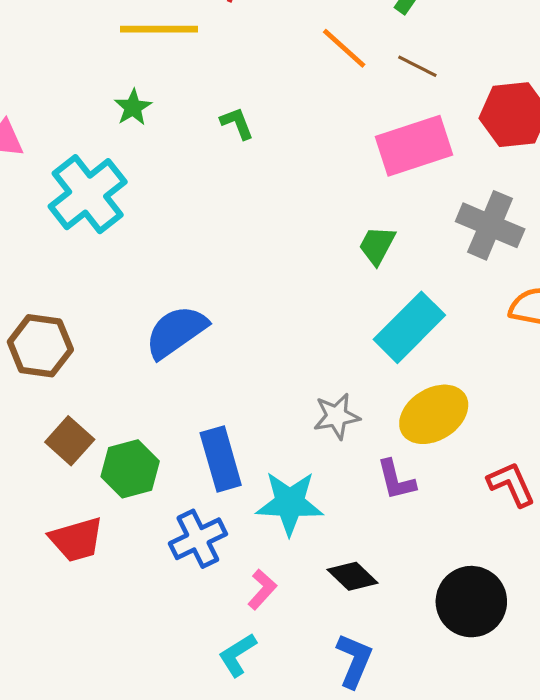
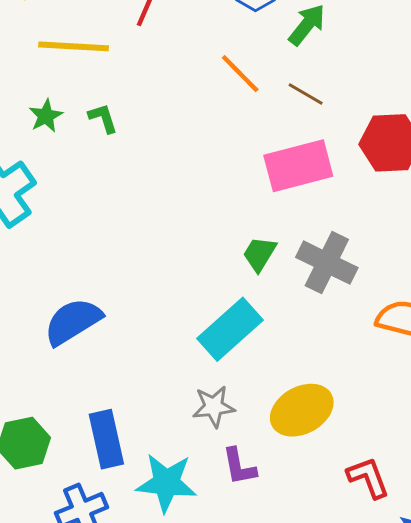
green L-shape: (237, 123) -> (103, 118), moved
gray cross: (490, 225) -> (327, 263), moved
cyan rectangle: (409, 327) -> (230, 329), moved
purple L-shape: (396, 480) -> (239, 466), moved

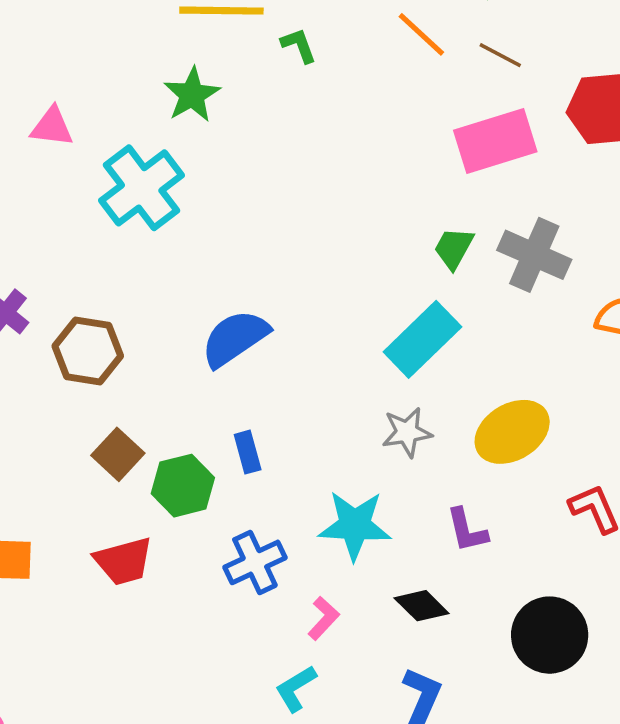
green star: (46, 116) -> (192, 95), size x1.4
green L-shape: (103, 118) -> (299, 45), moved
blue rectangle: (106, 439) -> (248, 452), moved, size x0.6
purple L-shape: (239, 466) -> (467, 530), moved

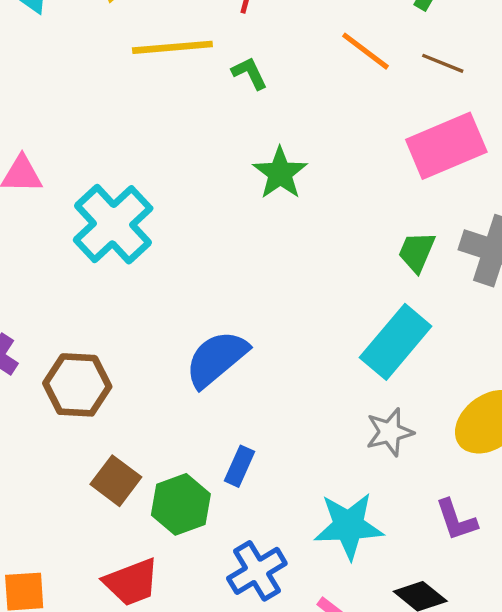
green star: (192, 95) -> (280, 173), moved
blue rectangle: (248, 452) -> (239, 466), turned 45

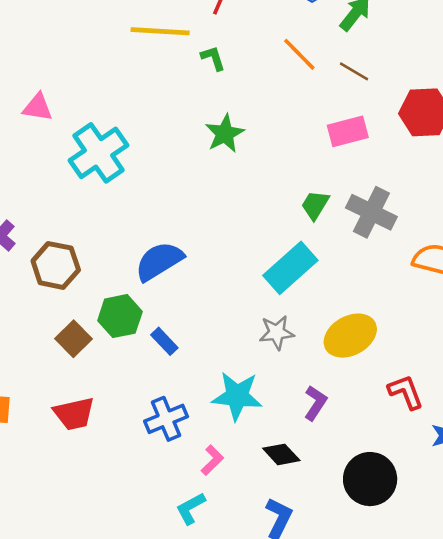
pink rectangle: (446, 146) -> (348, 131), size x0.7
blue rectangle: (239, 466) -> (164, 341), turned -76
green hexagon: (181, 504) -> (120, 316), moved
purple L-shape: (456, 520) -> (315, 403), turned -136

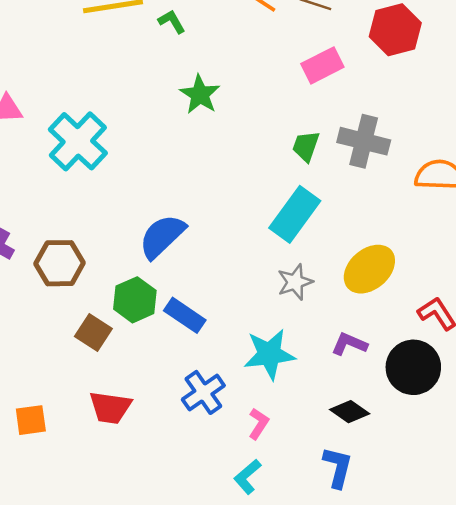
blue rectangle: (164, 341) -> (185, 315), size x1.4
purple L-shape: (315, 403) -> (349, 344), turned -88
red trapezoid: (74, 414) -> (110, 407), turned 33
black diamond: (281, 454) -> (350, 412), moved
black circle: (370, 479) -> (413, 367), moved

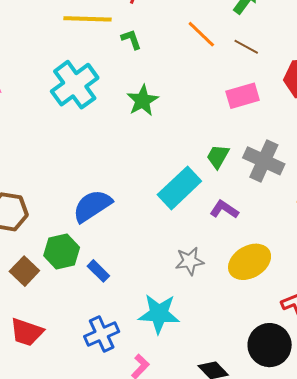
cyan cross: (78, 141) -> (75, 85), moved
cyan rectangle: (295, 214) -> (179, 188), moved
blue rectangle: (185, 315) -> (98, 271), size x0.7
purple L-shape: (349, 344) -> (224, 209), moved

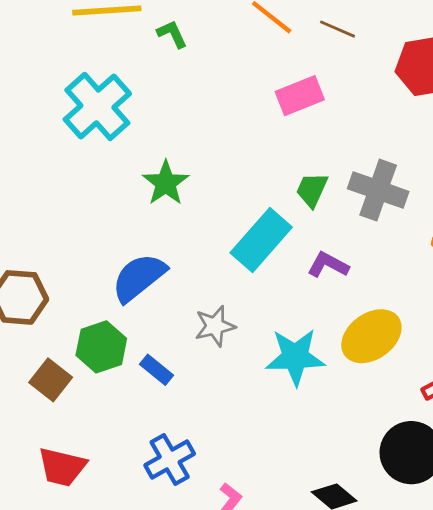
pink rectangle: (243, 96) -> (300, 96), moved
green star: (143, 100) -> (166, 183), moved
gray star: (190, 261) -> (215, 326), moved
cyan star: (159, 314) -> (295, 357), moved

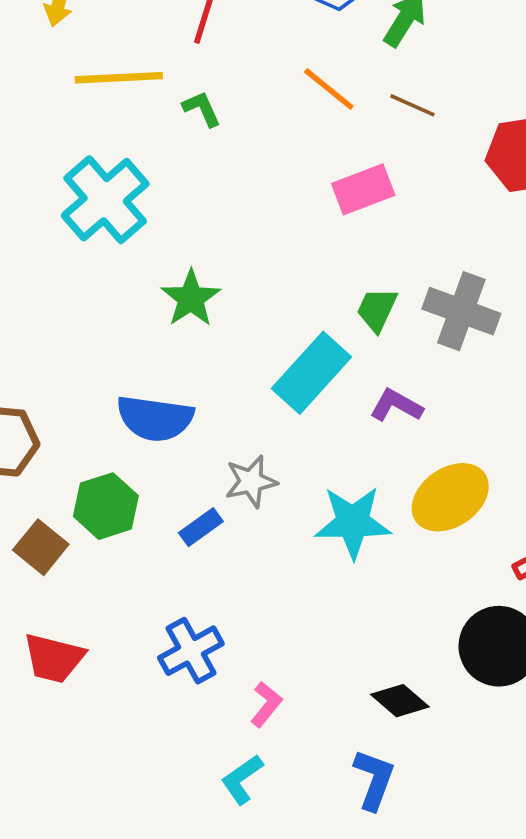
blue semicircle: (139, 278) -> (155, 418), turned -134
blue rectangle: (156, 370) -> (201, 527), moved, turned -76

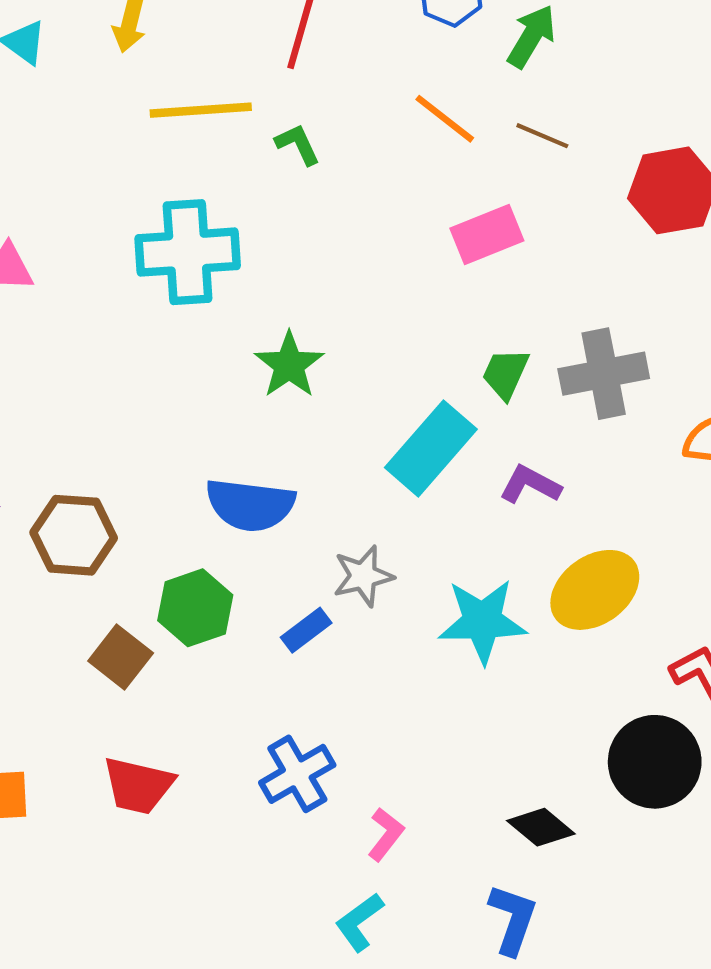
cyan cross: (105, 200) -> (188, 252), turned 38
gray cross: (461, 311) -> (604, 374), turned -30

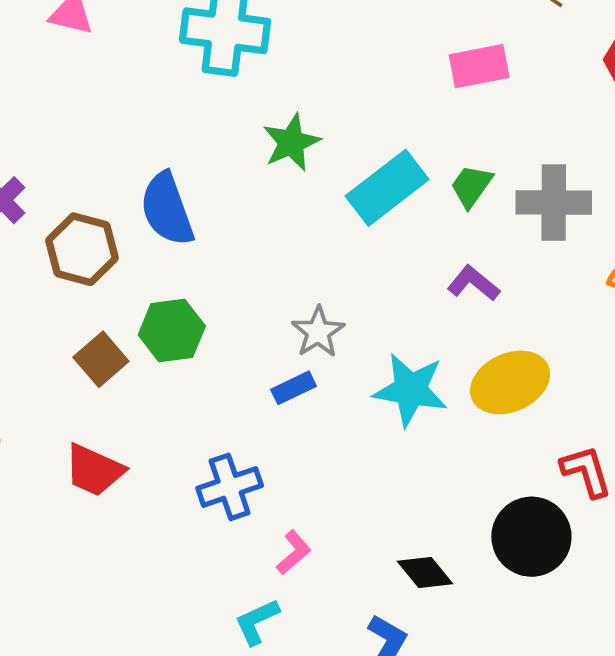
cyan rectangle: (431, 448) -> (387, 188), moved
blue semicircle: (250, 505) -> (167, 209), moved, turned 52
gray star: (363, 576) -> (318, 332), turned -30
blue rectangle: (306, 630) -> (294, 388), moved

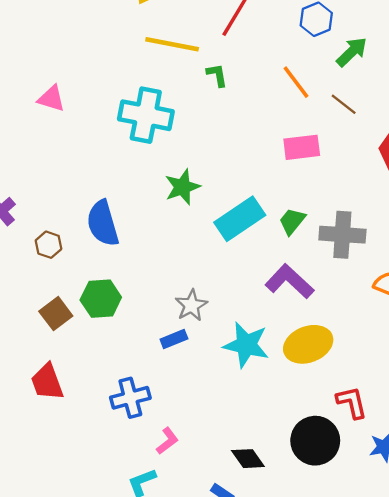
brown hexagon: (82, 249) -> (48, 245), size x0.6
purple L-shape: (473, 283) -> (289, 281), size x1.5
red trapezoid: (94, 470) -> (47, 382), turned 42

